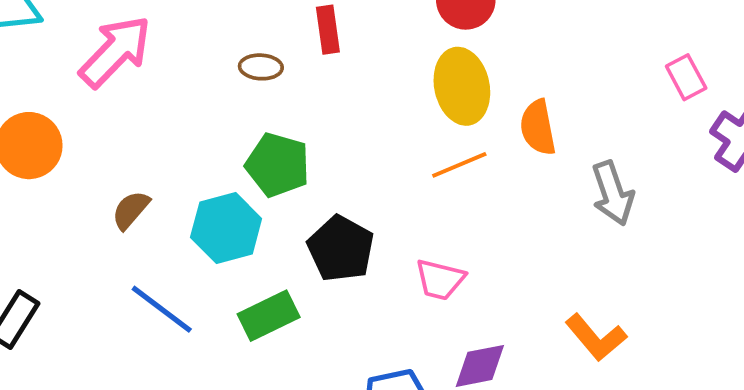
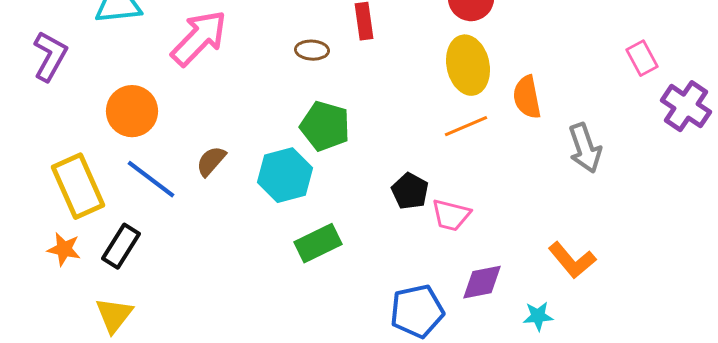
black pentagon: (341, 249) -> (410, 191), moved, size x0.7
blue line: (162, 309) -> (151, 179), moved

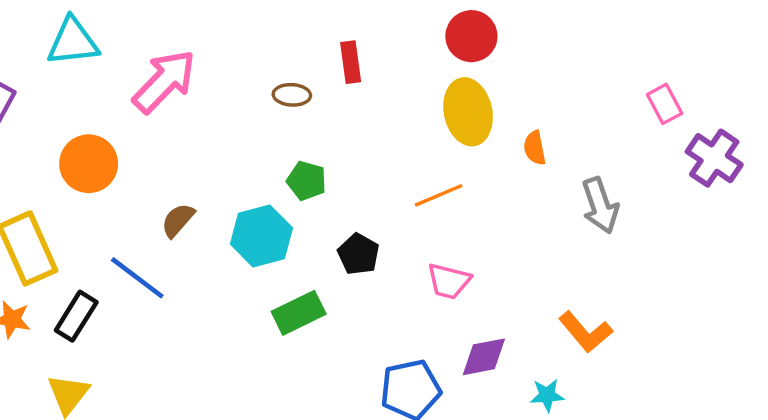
orange semicircle: (527, 97) -> (535, 148), size x0.7
green pentagon: (325, 126) -> (307, 181), size x0.7
orange line: (466, 126) -> (439, 195), moved
blue line: (151, 179) -> (137, 278), moved
black pentagon: (410, 191) -> (359, 254), moved

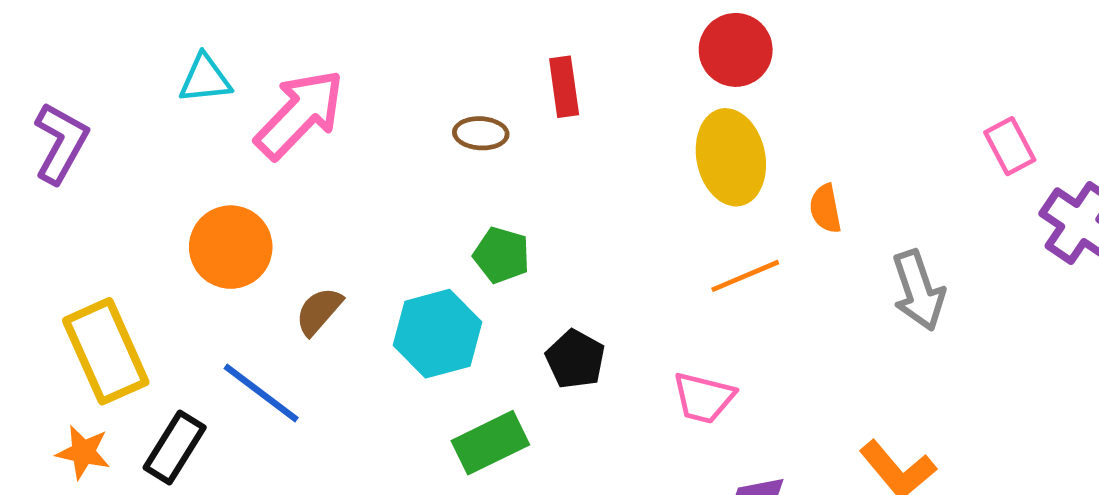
cyan triangle: (73, 42) -> (205, 79), moved, size x0.7
orange circle: (89, 164) -> (231, 247), moved
orange line: (439, 195) -> (745, 276), moved

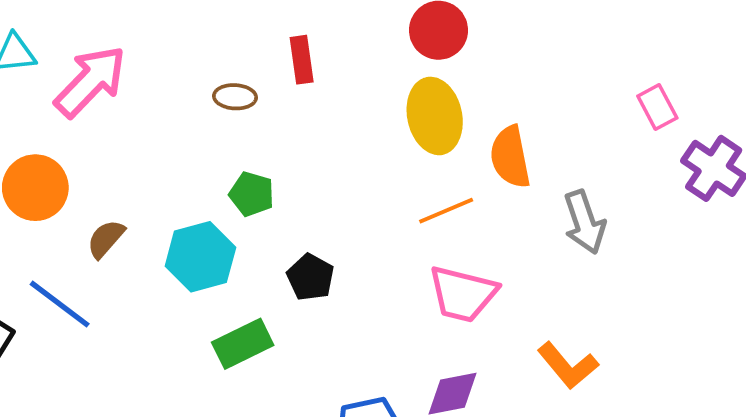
orange semicircle: (825, 209) -> (510, 157), size x1.6
pink trapezoid: (704, 398) -> (463, 294), moved, size x1.4

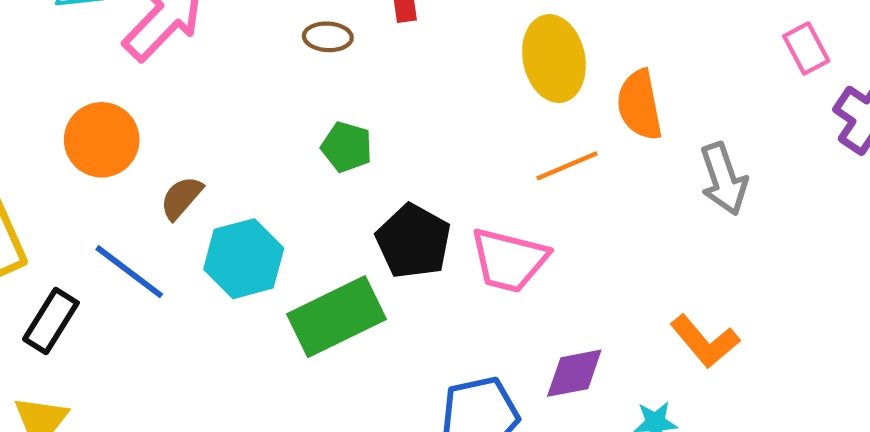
cyan hexagon: (200, 257) -> (244, 259), moved
black pentagon: (311, 277) -> (413, 241), size x1.4
pink trapezoid: (463, 294) -> (509, 260), moved
green rectangle: (243, 344) -> (337, 317), size x1.4

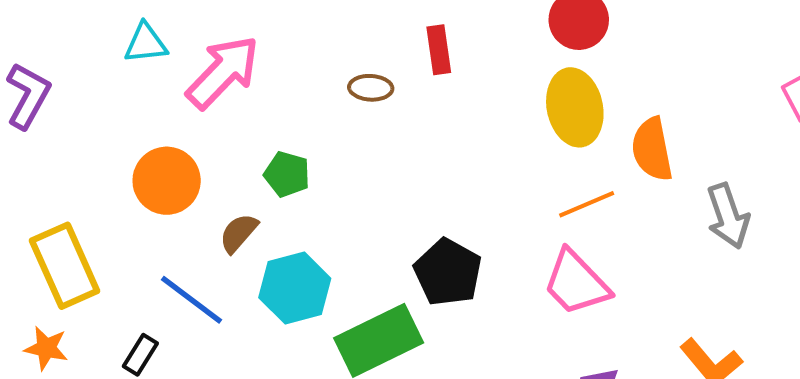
green pentagon: (347, 147) -> (287, 174), moved
pink trapezoid: (509, 260) -> (576, 283), moved, turned 32
black rectangle: (51, 321) -> (140, 355), moved, size x0.7

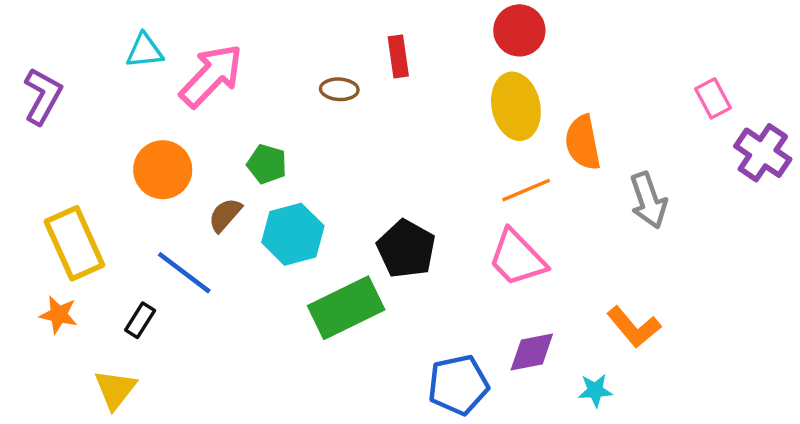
cyan hexagon: (295, 288) -> (293, 234), moved

